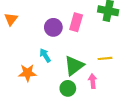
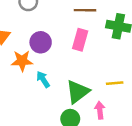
purple circle: (53, 27) -> (41, 42), moved
orange star: (27, 73) -> (22, 61), moved

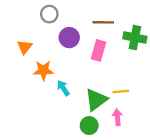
purple circle: (41, 42) -> (69, 38), moved
yellow line: (115, 83) -> (121, 92), moved

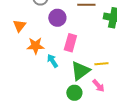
pink rectangle: (99, 50) -> (70, 43), moved
pink arrow: (117, 117) -> (98, 86), turned 144

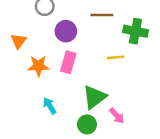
pink rectangle: (70, 43) -> (68, 62), moved
cyan arrow: (52, 61) -> (50, 106), moved
yellow line: (101, 64) -> (116, 57), moved

